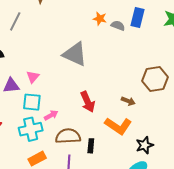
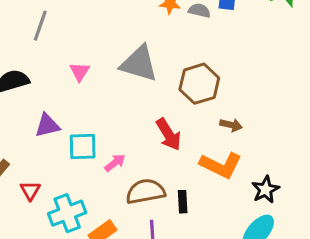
pink triangle: (33, 77) -> (80, 72), moved
brown hexagon: (155, 79) -> (199, 84), moved
cyan cross: (31, 129) -> (67, 213), moved

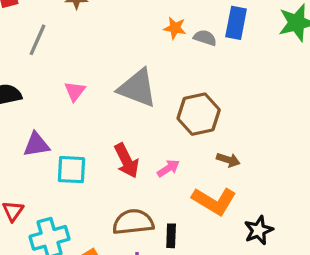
red arrow: (169, 134) -> (126, 161), moved
pink arrow: (115, 163) -> (168, 168), moved

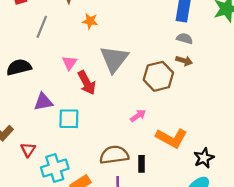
orange star: (175, 28) -> (90, 21), moved
gray semicircle: (205, 38) -> (185, 39), moved
gray triangle: (137, 88) -> (114, 59), turned 48
brown arrow: (228, 160) -> (184, 61), moved
red arrow: (126, 161) -> (87, 83), moved

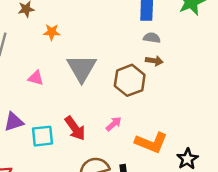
pink triangle: (69, 63) -> (36, 78), turned -42
red arrow: (87, 83) -> (75, 128), moved

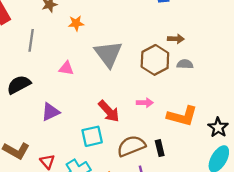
gray semicircle: (152, 38) -> (185, 64), moved
pink arrow: (114, 124) -> (145, 103), turned 49
cyan square: (43, 136) -> (92, 136), moved

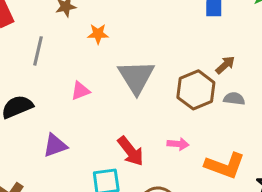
brown arrow: (176, 39) -> (225, 65), turned -49
pink triangle: (66, 68) -> (80, 91), turned -35

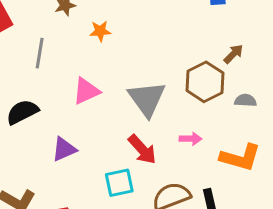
gray triangle: (136, 77) -> (147, 99), moved
pink triangle: (80, 91) -> (86, 91), size x1.4
gray semicircle: (234, 99) -> (245, 100), moved

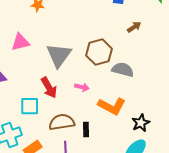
brown arrow: (233, 54) -> (134, 27), moved
gray semicircle: (245, 100) -> (123, 70), size x1.5

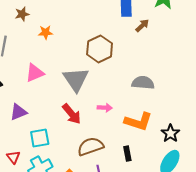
brown arrow: (134, 27) -> (142, 26), moved
brown hexagon: (99, 52) -> (100, 49), moved
cyan square: (30, 106) -> (40, 138), moved
black rectangle: (86, 129) -> (127, 154), moved

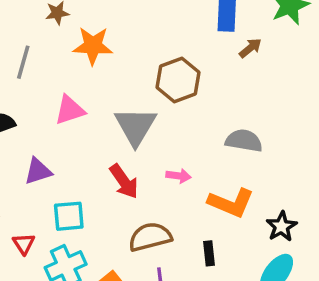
orange star: (46, 32) -> (93, 46), size x1.6

